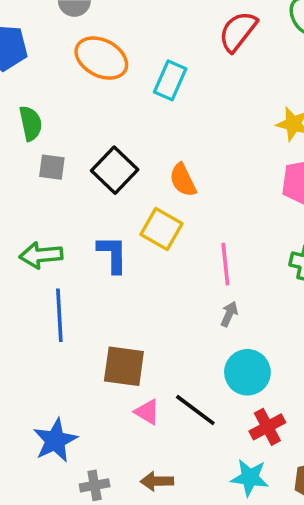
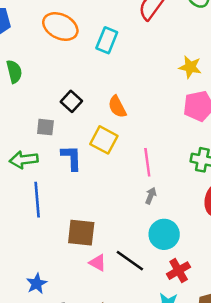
gray square: (52, 167) -> (45, 127), moved
black square: (115, 170) -> (71, 101), size x0.7
blue star: (55, 440) -> (37, 284), size x0.7

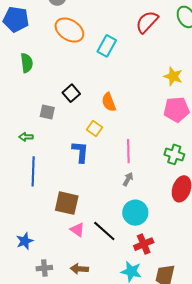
yellow square: (104, 140) -> (94, 128), size x0.7
blue L-shape: (71, 158) -> (80, 152), moved
green arrow: (24, 160) -> (26, 137), size x0.6

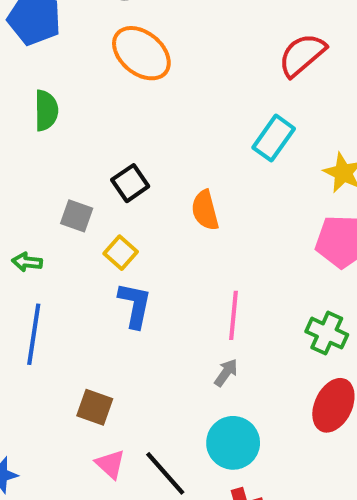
cyan rectangle: (107, 46) -> (274, 138), moved
yellow square: (94, 128) -> (121, 253), moved
brown square: (67, 203) -> (95, 407), size x0.7

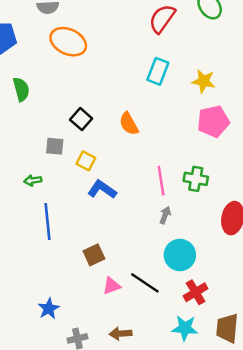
blue L-shape: (135, 305) -> (102, 189), turned -52
green cross: (327, 333) -> (196, 179), moved
brown square: (95, 407) -> (94, 255), turned -30
pink triangle: (110, 464) -> (112, 286), turned -48

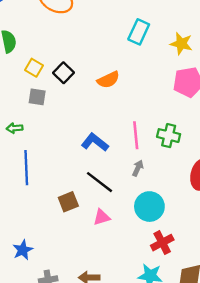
orange semicircle: (129, 124) -> (108, 80), turned -90
yellow square: (86, 161) -> (34, 68), moved
blue L-shape: (102, 189) -> (95, 142), moved
black line: (145, 283) -> (99, 182), moved
pink triangle: (112, 286) -> (102, 217), moved

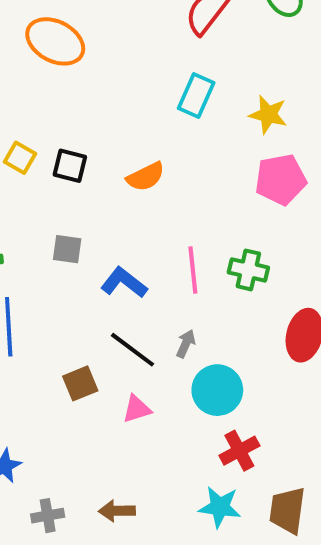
black square: (64, 73) -> (70, 166), turned -30
gray square: (37, 97) -> (67, 249), moved
gray arrow: (138, 168) -> (186, 344), moved

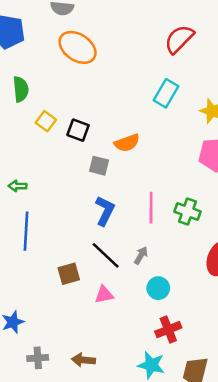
gray square: (67, 249) -> (99, 166), moved
blue L-shape: (124, 283) -> (105, 211), turned 72
cyan circle: (217, 390) -> (158, 288), size x0.7

